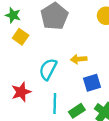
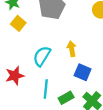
yellow arrow: (79, 59) -> (72, 49), turned 80
blue square: (92, 83) -> (83, 72), turned 35

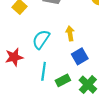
blue square: (83, 72) -> (80, 56), turned 35

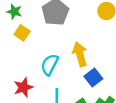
yellow arrow: (70, 33) -> (80, 54), size x1.5

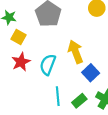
red star: (23, 87) -> (21, 62), moved

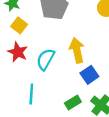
red star: (21, 62) -> (18, 52), turned -30
cyan line: (58, 96) -> (31, 94), moved

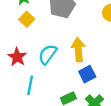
red star: (18, 52) -> (17, 57), moved

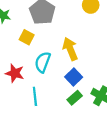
yellow square: (27, 19) -> (27, 37), moved
blue square: (87, 74) -> (74, 77), moved

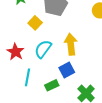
green rectangle: (75, 98) -> (52, 85), moved

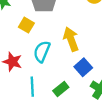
blue square: (67, 70) -> (83, 67), moved

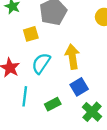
yellow square: (26, 25) -> (31, 34), turned 32

